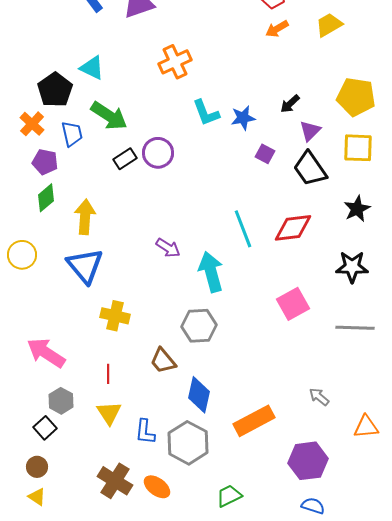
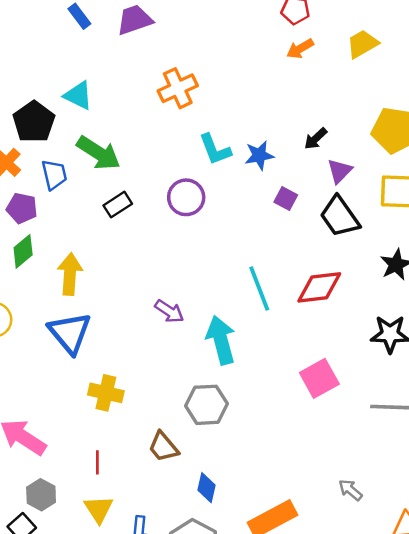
purple circle: (158, 153) -> (186, 197), moved
blue diamond: (199, 395) -> (207, 488), size x0.7

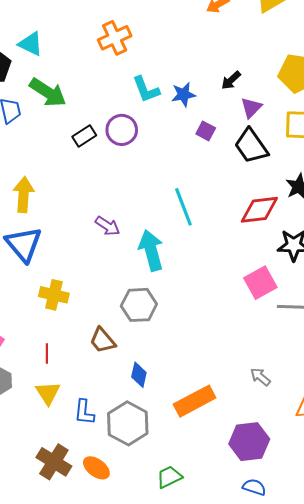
black rectangle: (118, 205) -> (84, 136), moved
red diamond: (319, 287) -> (259, 210), moved
pink square: (319, 378) -> (260, 283), moved

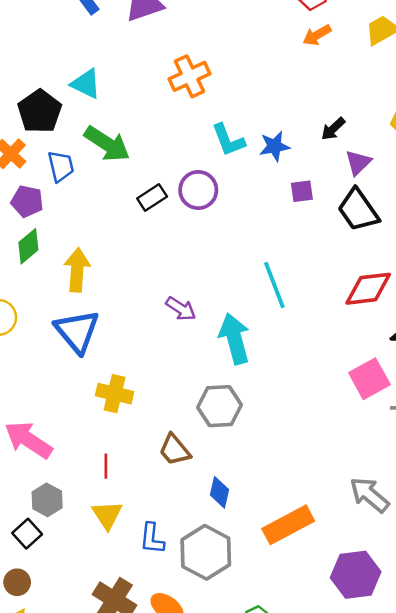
purple square: (206, 131) -> (302, 191), turned -36
gray arrow: (260, 377) -> (369, 495), size x1.6

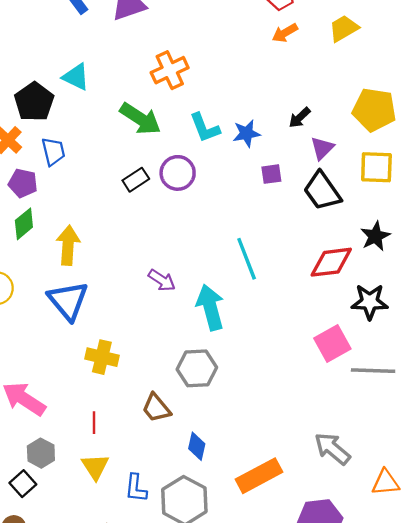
green arrow: (107, 144) -> (140, 119), moved

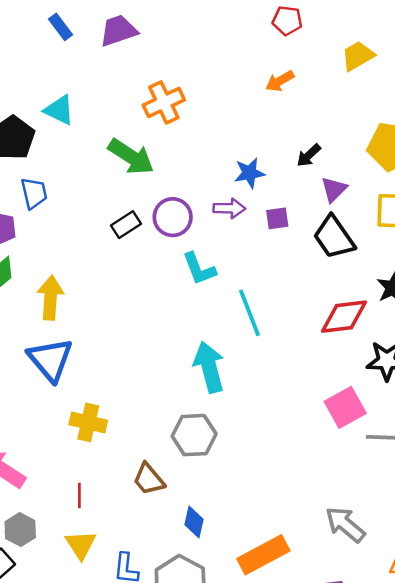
orange arrow: (285, 33) -> (280, 81), moved
cyan L-shape: (205, 128) -> (199, 269), moved
purple arrow: (162, 280) -> (229, 208), moved, turned -32

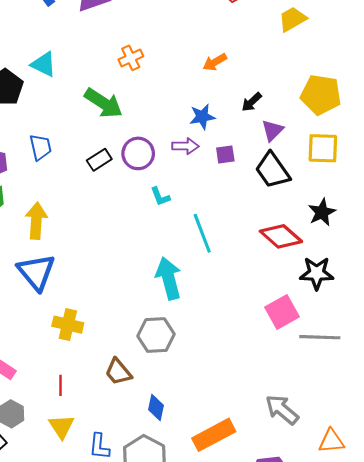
orange arrow: (280, 81) -> (215, 62), moved
orange cross: (164, 102) -> (131, 58), size x0.7
blue trapezoid: (34, 193) -> (41, 147), moved
cyan L-shape: (199, 269) -> (160, 197), size x0.7
red diamond: (344, 317) -> (281, 236), turned 48

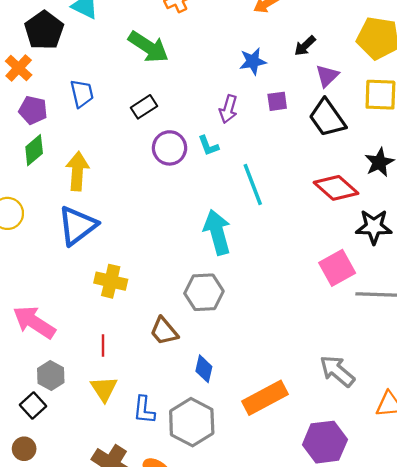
purple arrow: (185, 146) -> (228, 109), moved, turned 105
purple circle: (138, 153) -> (170, 148), moved
blue triangle: (36, 272) -> (77, 226), turned 33

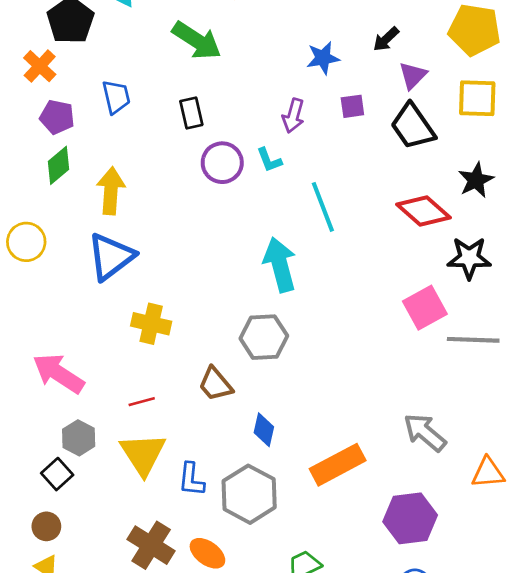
black rectangle: (144, 107) -> (191, 113), turned -70
red line: (103, 346) -> (142, 402), turned 75
yellow triangle: (104, 389) -> (143, 454), size x1.4

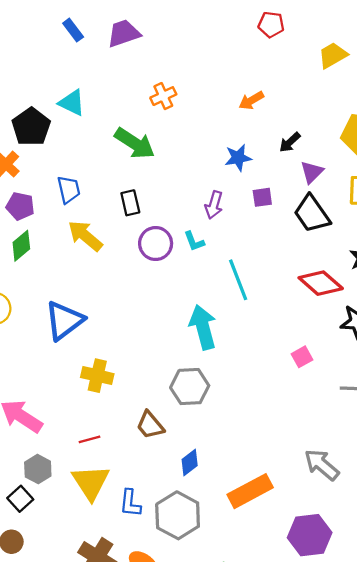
yellow arrow: (111, 191) -> (85, 236), moved, turned -54
pink square: (425, 308) -> (302, 357), moved, size x0.6
blue diamond: (264, 430) -> (190, 462), turned 40

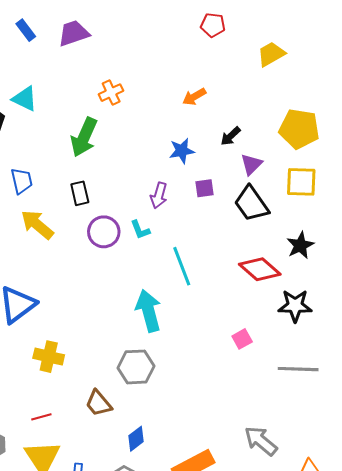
green arrow: (135, 143) -> (84, 137), turned 81

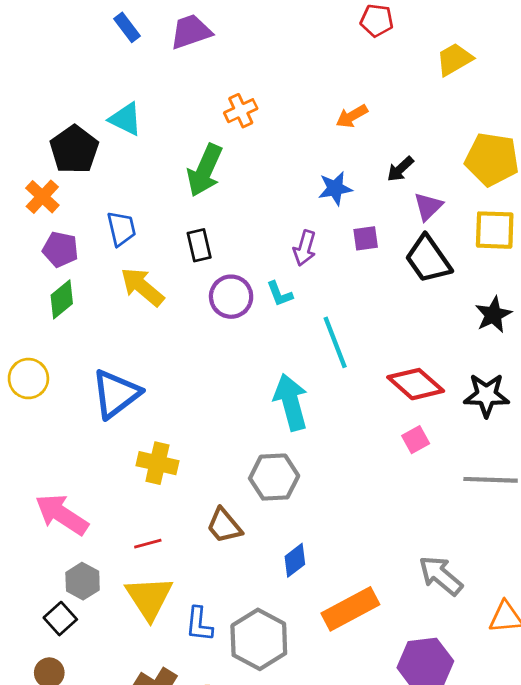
red diamond: (260, 269) -> (416, 384), moved
blue diamond: (136, 439) -> (295, 560), moved

